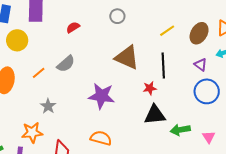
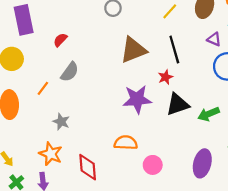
red semicircle: (73, 27) -> (60, 40), moved
brown triangle: (127, 57) -> (133, 50), turned -32
purple star: (102, 96) -> (137, 99), moved
orange star: (32, 133) -> (51, 154), turned -30

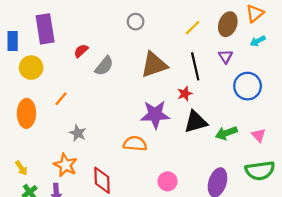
purple triangle: (214, 39) -> (226, 57), moved, turned 32
gray semicircle: (70, 72) -> (104, 66), moved
orange semicircle: (126, 143) -> (135, 144), moved

